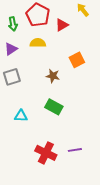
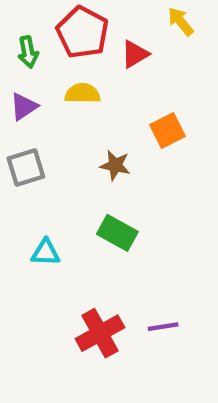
red cross: (46, 153) -> (100, 333), turned 35

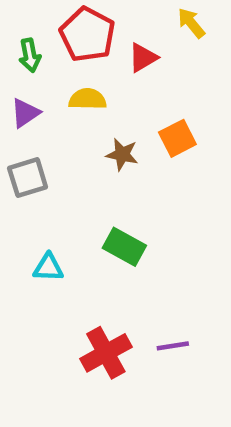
brown star: (115, 165) -> (122, 154), moved

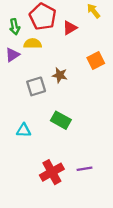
yellow semicircle: (87, 99) -> (33, 44), moved
orange square: (177, 138) -> (96, 61), moved
gray square: (28, 178) -> (36, 86), moved

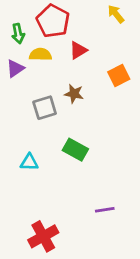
red triangle: (70, 28) -> (78, 50), moved
red cross: (52, 172) -> (43, 236), moved

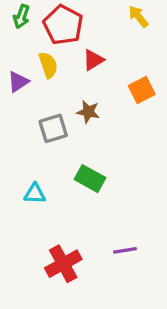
green arrow: (18, 34) -> (21, 17), moved, turned 30
yellow semicircle: (40, 55) -> (48, 65), turned 70
red cross: (43, 236) -> (63, 264), moved

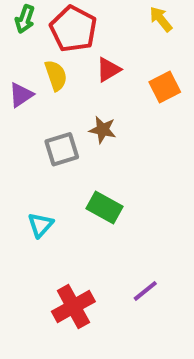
orange square: (142, 90) -> (165, 87), moved
cyan triangle: (35, 194) -> (40, 225), turned -50
purple line: (125, 250) -> (145, 291), turned -30

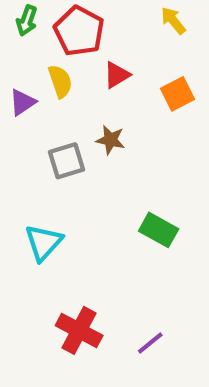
green rectangle: (104, 207) -> (159, 230), moved
cyan triangle: (40, 225) -> (43, 242), size x1.4
purple line: (145, 291) -> (150, 343), moved
red cross: (73, 306) -> (79, 330), turned -33

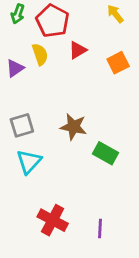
brown star: (110, 140) -> (73, 127), moved, size x1.4
gray square: (67, 161) -> (22, 125), moved
purple line: (150, 343) -> (100, 229), turned -48

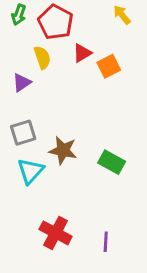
orange square: (118, 63) -> (109, 66), moved
purple triangle: (15, 68) -> (22, 83), moved
brown star: (73, 127) -> (63, 150), moved

